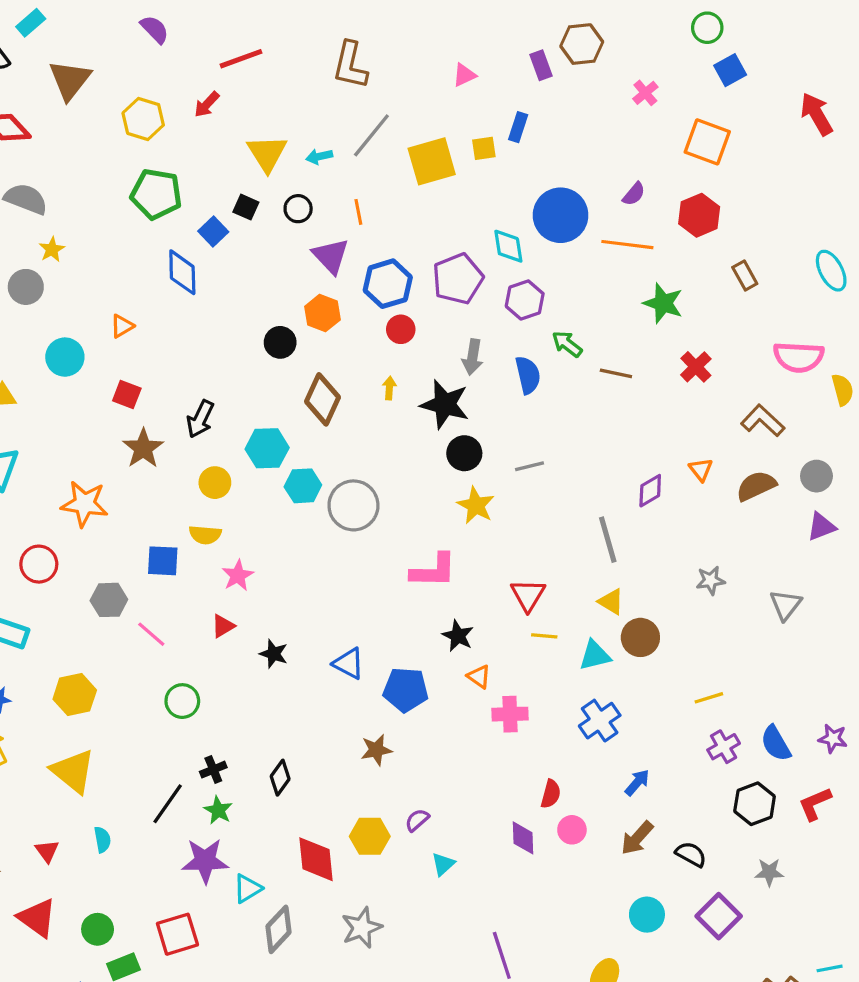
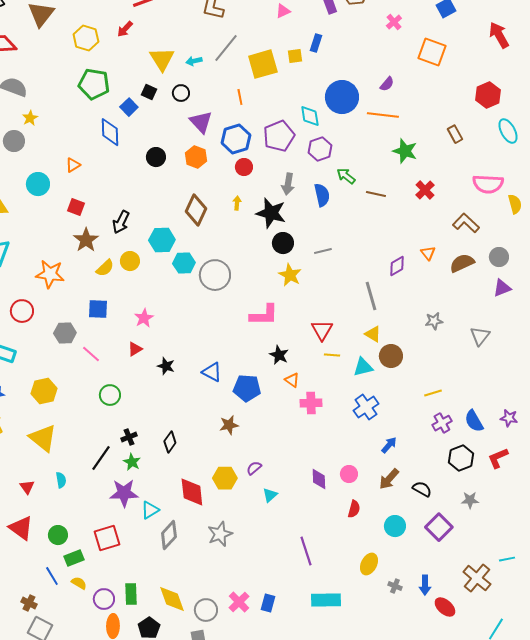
orange line: (358, 212) -> (240, 97), moved
red hexagon: (699, 215) -> (488, 95), moved
black circle: (280, 342) -> (156, 157), moved
yellow semicircle: (205, 535) -> (105, 268), moved, turned -48
red semicircle: (551, 794) -> (354, 509), moved

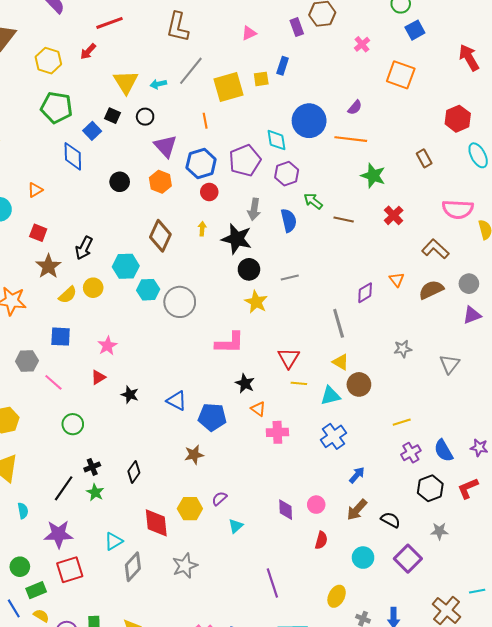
purple star: (124, 493) -> (59, 534), moved

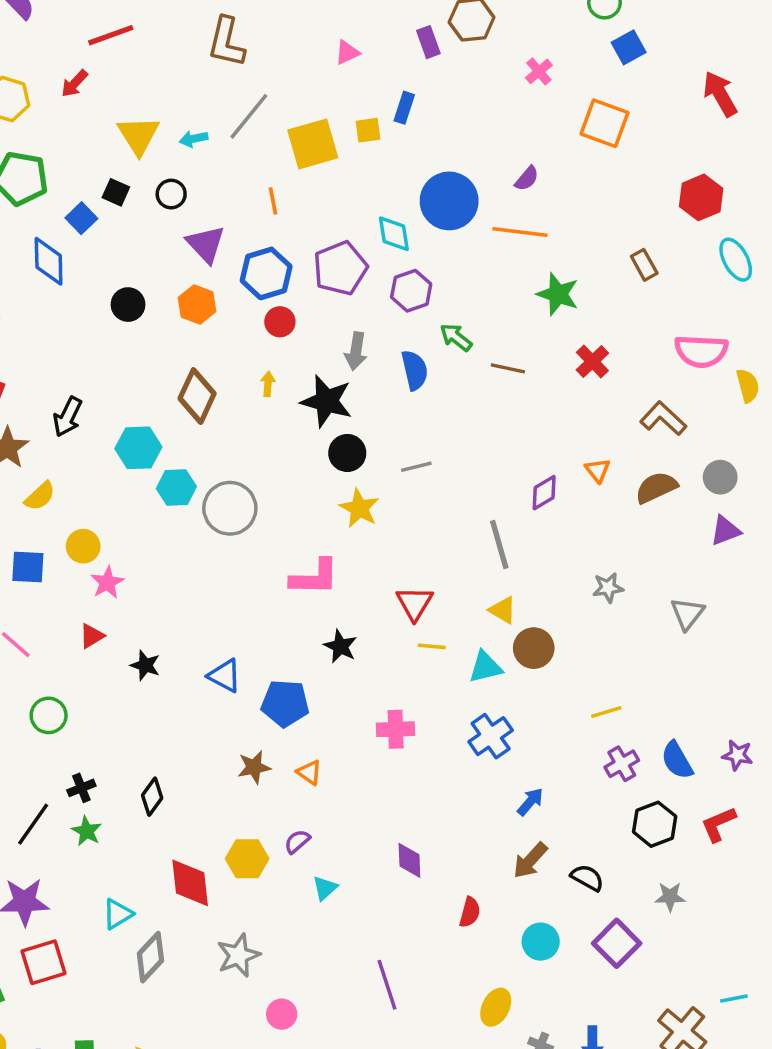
yellow circle: (93, 288) -> (83, 546), moved
orange triangle: (258, 409) -> (309, 772), moved
pink circle: (316, 505) -> (282, 1014), moved

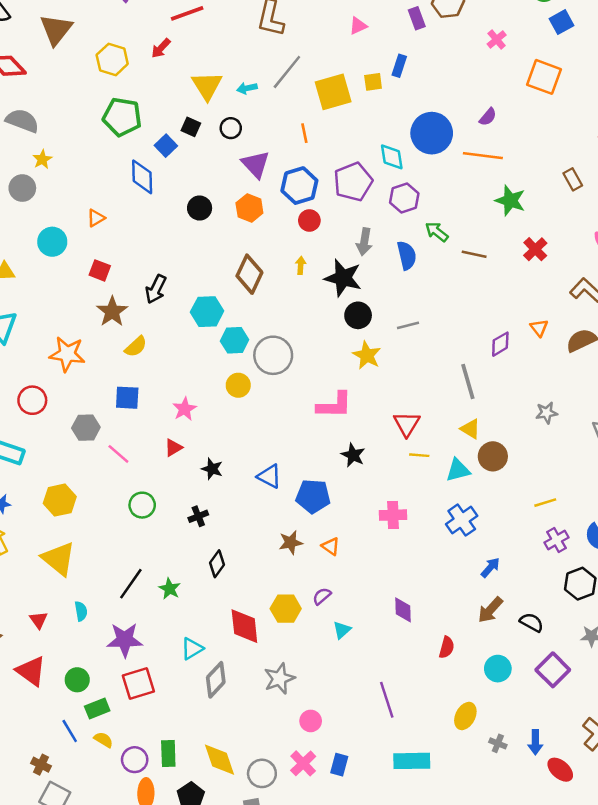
yellow circle: (83, 546) -> (238, 385), moved
black cross: (81, 788) -> (198, 516), moved

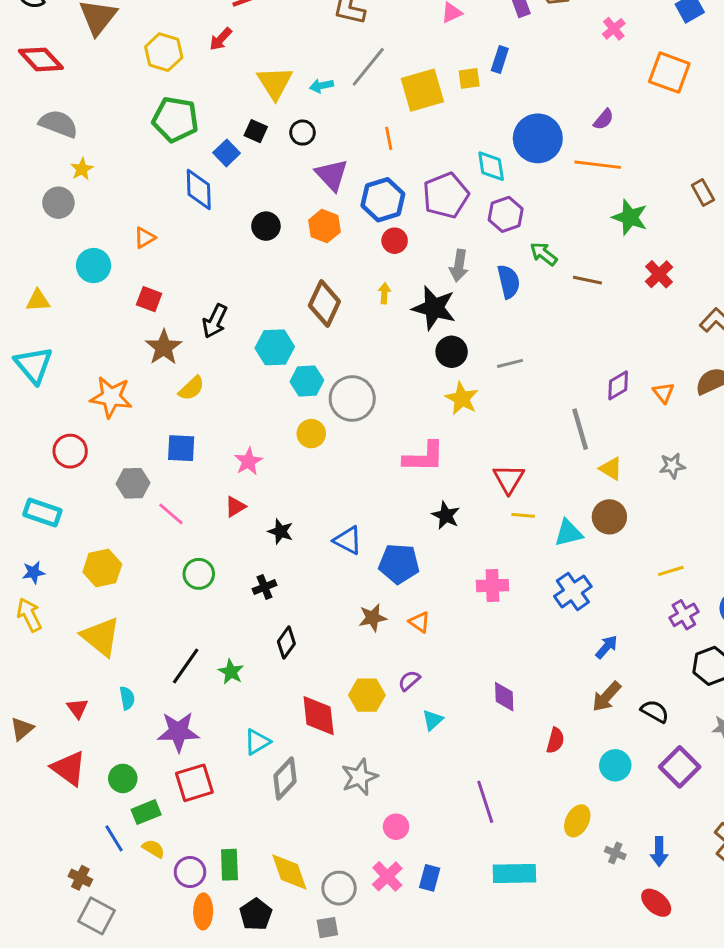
orange triangle: (539, 328) -> (663, 393), moved
yellow triangle: (470, 429) -> (611, 469), moved
red ellipse: (560, 770) -> (656, 903), moved

